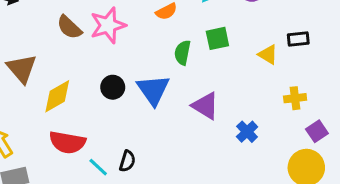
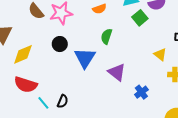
green square: (217, 38) -> (140, 18), moved, turned -35
yellow triangle: (268, 54) -> (160, 54), moved
black circle: (113, 87) -> (60, 44), moved

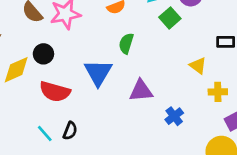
black circle: (60, 44) -> (43, 54), moved
purple triangle: (117, 72) -> (141, 91), turned -42
red semicircle: (26, 85) -> (55, 92), moved

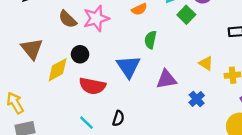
yellow triangle: (198, 66) -> (206, 63), moved
black semicircle: (70, 131) -> (118, 118), moved

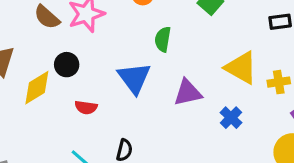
yellow triangle: (206, 63) -> (241, 68), size x1.6
red semicircle: (92, 86) -> (86, 107), size x0.6

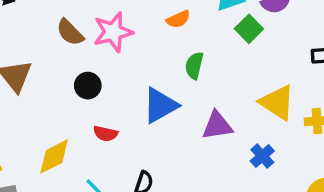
blue triangle: (134, 78) -> (160, 105), turned 33
yellow diamond: (37, 88) -> (54, 156), moved

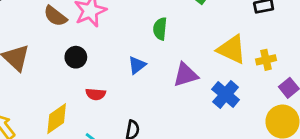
blue triangle: (160, 105) -> (137, 65), size x0.6
blue cross: (262, 156) -> (226, 94), size x1.4

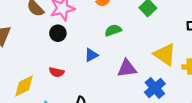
green semicircle: (160, 29) -> (113, 30), turned 56
black circle: (76, 57) -> (58, 33), moved

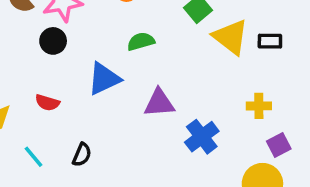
blue triangle: (91, 55) -> (104, 79), size x1.5
yellow triangle: (165, 55) -> (231, 37), moved

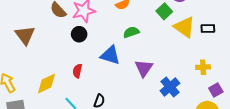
blue triangle: (104, 79) -> (110, 55), turned 45
red semicircle: (47, 103) -> (77, 71), turned 88
purple triangle: (159, 103) -> (144, 68), turned -48

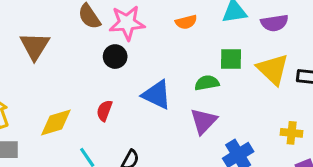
green square: (164, 11) -> (231, 59), moved, turned 35
green semicircle: (131, 32) -> (207, 83), moved

